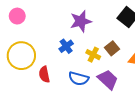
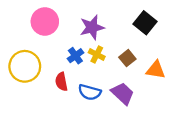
pink circle: (17, 16) -> (45, 21), moved, size x1.5
yellow cross: (93, 55) -> (97, 55), moved
red semicircle: (44, 74) -> (61, 82), moved

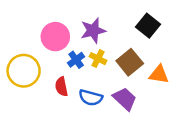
pink circle: (45, 21) -> (55, 37), moved
brown square: (127, 58) -> (130, 62), size x1.5

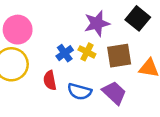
purple star: (93, 30) -> (97, 23), moved
pink circle: (55, 37) -> (18, 30), moved
brown square: (130, 62) -> (119, 56), turned 30

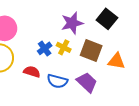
brown square: (119, 56) -> (91, 51), turned 30
red semicircle: (50, 80) -> (32, 72), turned 119

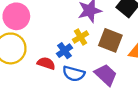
yellow cross: (64, 47) -> (81, 37), turned 32
blue cross: (45, 48) -> (64, 51), moved

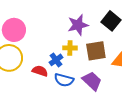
yellow cross: (81, 37) -> (70, 48), turned 32
brown square: (110, 40) -> (96, 51), turned -30

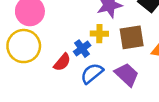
red semicircle: (40, 71) -> (62, 62), turned 112
blue semicircle: (64, 80) -> (92, 73), turned 126

